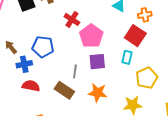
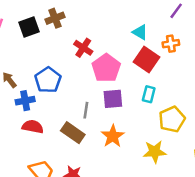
red square: (135, 36) -> (147, 60), moved
blue pentagon: (43, 47) -> (48, 80), turned 30
orange star: (98, 93) -> (113, 136), turned 30

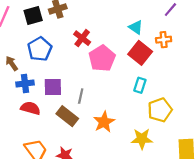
blue pentagon: (48, 80) -> (40, 49), moved
purple square: (113, 99) -> (53, 87), moved

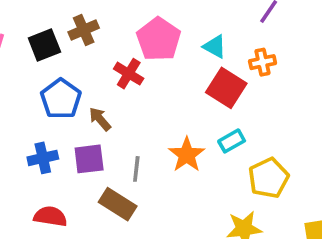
pink pentagon: (102, 58) -> (159, 39), moved
brown arrow: (12, 63) -> (100, 119), moved
cyan rectangle: (140, 85) -> (232, 141), turned 48
red semicircle: (30, 108) -> (50, 216), moved
orange star: (104, 122) -> (187, 155), moved

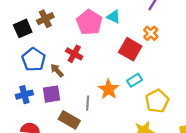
cyan triangle: (215, 47) -> (114, 17), moved
orange cross: (263, 62) -> (151, 33), turned -32
red cross: (129, 74) -> (74, 54), moved
gray line: (136, 169) -> (88, 103), moved

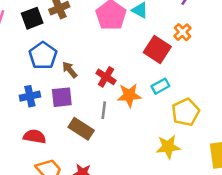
red cross: (74, 54) -> (106, 77), moved
orange star: (109, 89) -> (129, 95), turned 30

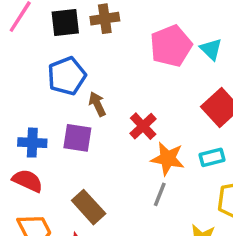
blue cross: (30, 96) -> (32, 143), moved
gray line: (104, 110) -> (160, 194), moved
brown rectangle: (81, 129) -> (89, 207), moved

